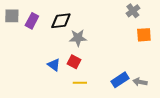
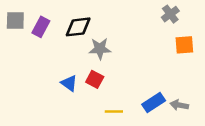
yellow line: (80, 83) -> (114, 111), moved

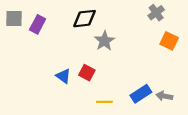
black diamond: (78, 27) -> (85, 19), moved
orange square: (184, 45) -> (169, 41), turned 30
gray star: (100, 49) -> (104, 41), moved, turned -30

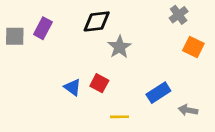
gray square: (14, 19) -> (15, 36), moved
blue rectangle: (141, 94) -> (158, 93), moved

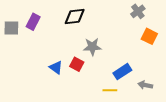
gray star: (119, 47) -> (92, 47), moved, turned 30
yellow line: (119, 117) -> (110, 90), moved

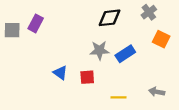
black diamond: (75, 17) -> (110, 18), moved
red square: (77, 64) -> (87, 77), moved, turned -32
blue rectangle: (122, 72) -> (125, 54), moved

